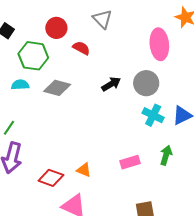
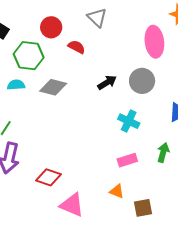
cyan cross: (153, 115) -> (129, 121), moved
orange triangle: (84, 170) -> (117, 191), moved

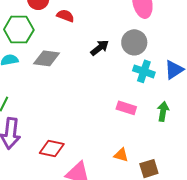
cyan cross: (129, 121) -> (144, 71), moved
pink rectangle: (127, 160) -> (126, 108), moved, turned 42

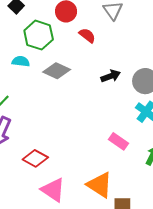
orange triangle: (121, 155) -> (100, 185), size x1.8

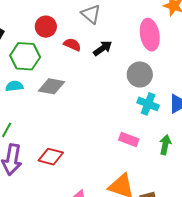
black arrow: (111, 76) -> (103, 48), moved
red diamond: (35, 158) -> (51, 157), moved

